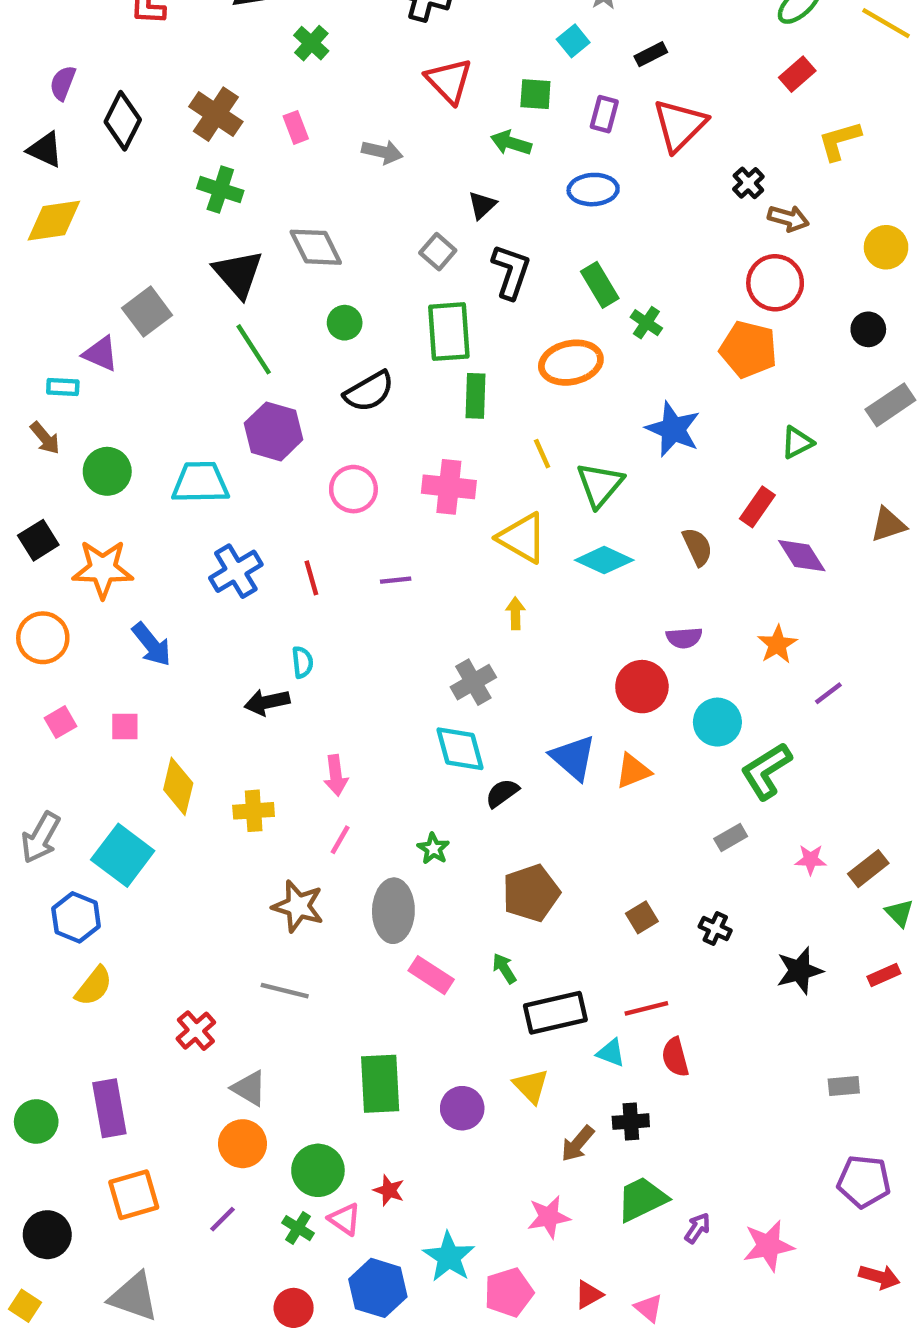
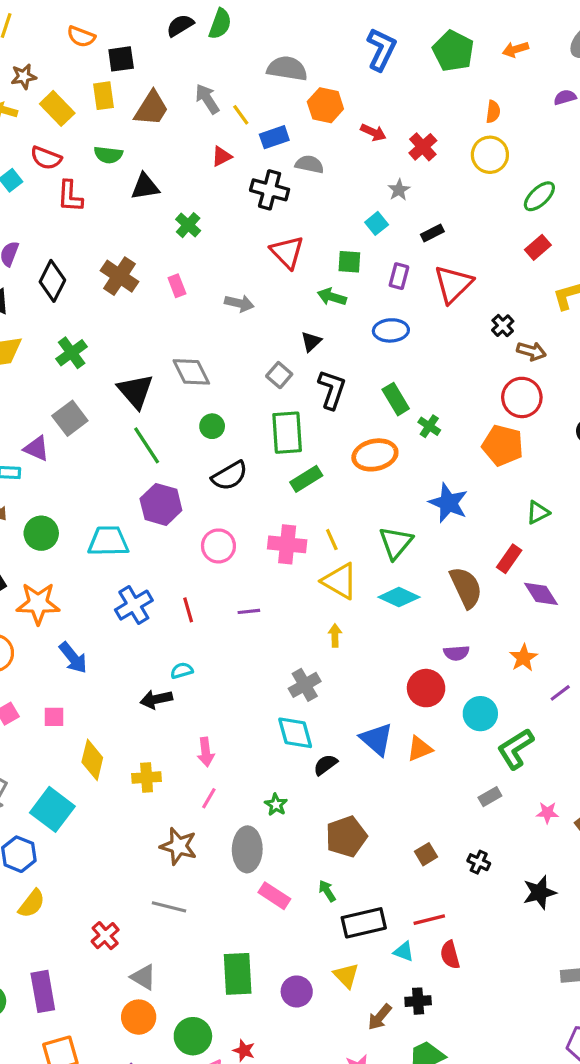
green cross: (220, 190) -> (72, 353), moved, turned 36
green rectangle: (476, 396) -> (306, 479), turned 56
yellow line: (542, 454) -> (332, 540), moved
brown semicircle: (697, 547) -> (466, 587), size x1.5
cyan semicircle: (302, 662) -> (182, 671), turned -100

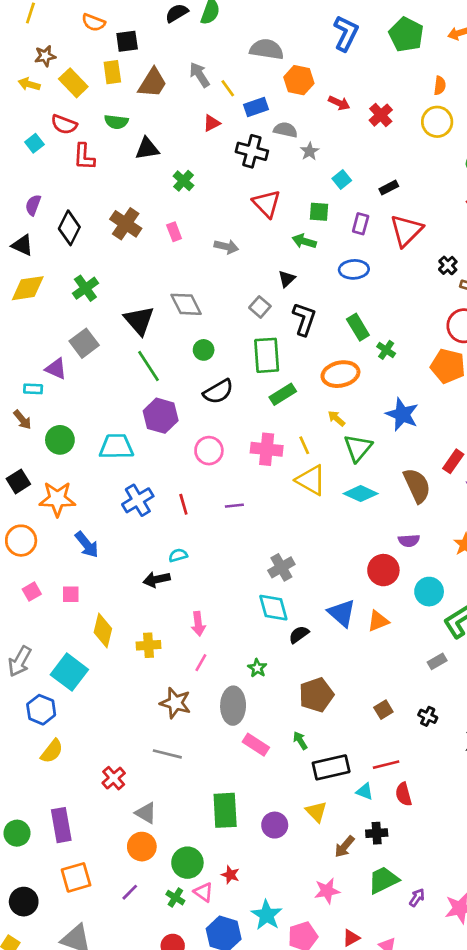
gray star: (399, 190) -> (310, 151), moved
yellow arrow: (335, 635) -> (336, 418), moved, turned -48

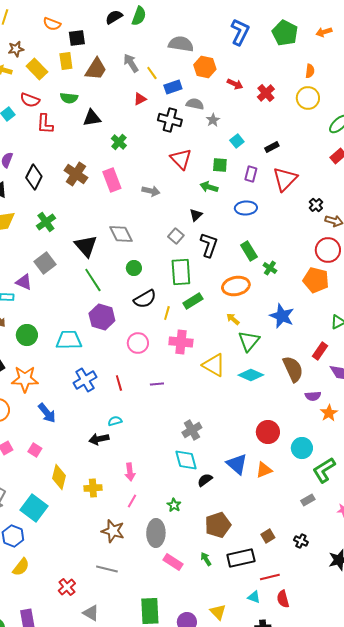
pink rectangle: (174, 232) -> (112, 180), size x1.6
yellow line: (304, 445) -> (167, 313), moved, turned 40
purple semicircle: (409, 541) -> (313, 396), moved
pink square: (71, 594) -> (35, 450), turned 32
black rectangle: (331, 767) -> (241, 558), moved

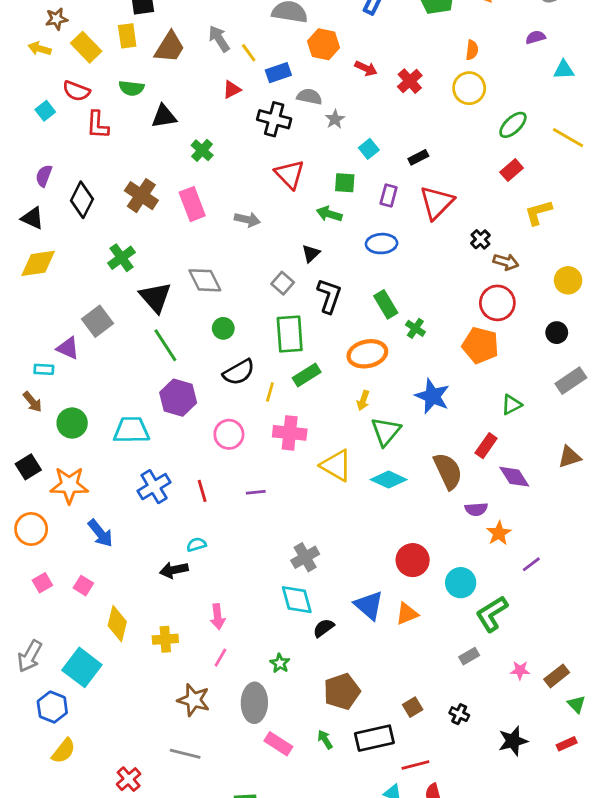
green cross: (46, 222) -> (122, 258), moved
yellow arrow: (233, 319) -> (363, 400), turned -112

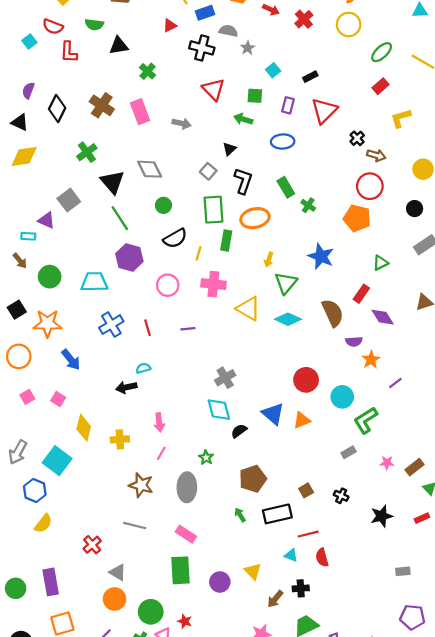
orange ellipse: (367, 354) -> (255, 218), moved
green rectangle: (307, 375) -> (226, 240), turned -48
pink rectangle: (278, 744) -> (186, 534), moved

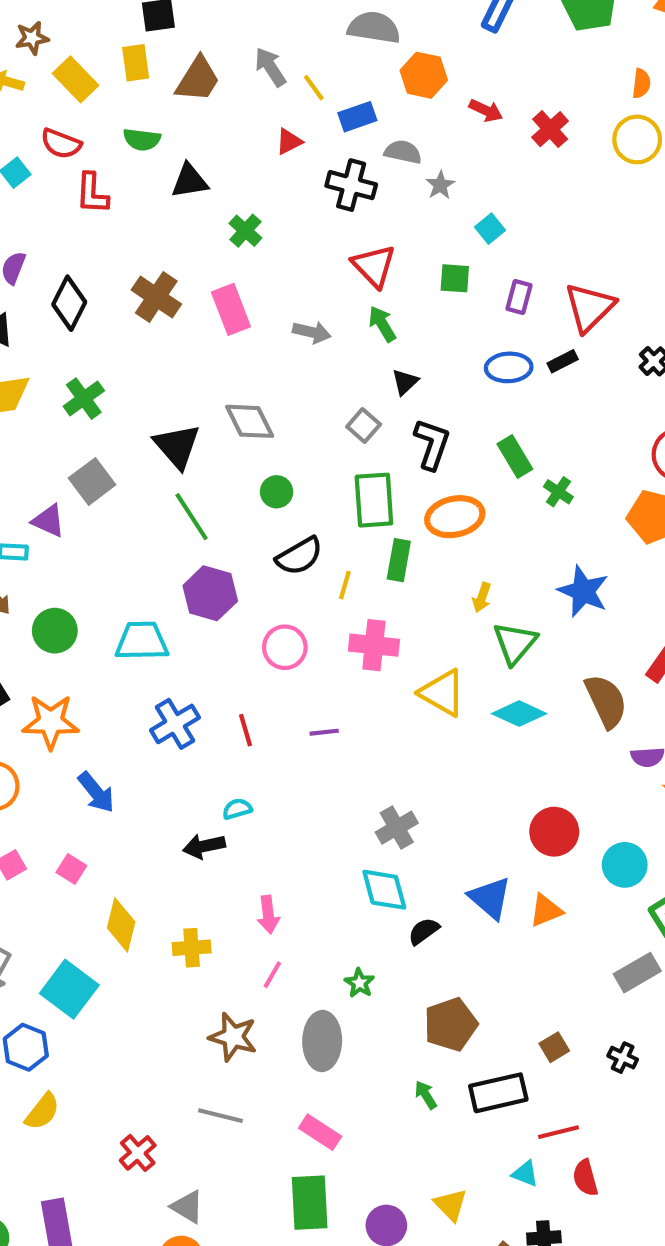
black rectangle: (310, 77) -> (563, 361), moved
green arrow: (243, 119) -> (382, 324), moved, turned 42
green cross: (87, 152) -> (84, 399), moved
gray rectangle: (349, 452) -> (637, 973), size x1.5

